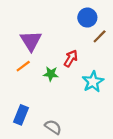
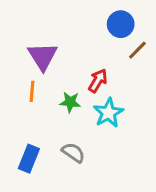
orange line: (23, 66) -> (32, 91), turned -48
cyan star: (93, 82) -> (108, 113), moved
gray semicircle: (53, 127) -> (73, 153), moved

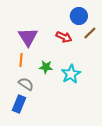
red arrow: (98, 81) -> (64, 37), moved, turned 84
gray semicircle: (73, 153) -> (26, 84), moved

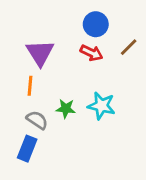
blue circle: (79, 16) -> (96, 24), moved
green star: (46, 67) -> (66, 109), moved
cyan star: (71, 74) -> (101, 106), turned -30

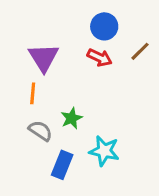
cyan star: (101, 106) -> (104, 151), moved
green star: (66, 109) -> (72, 118), turned -30
blue rectangle: (27, 149) -> (62, 165), moved

